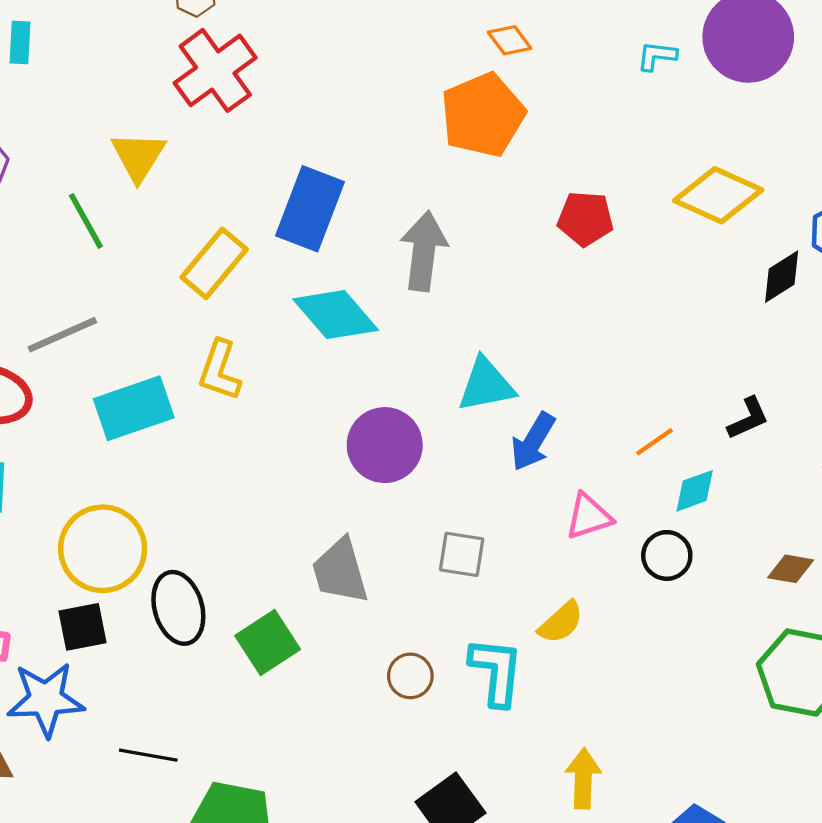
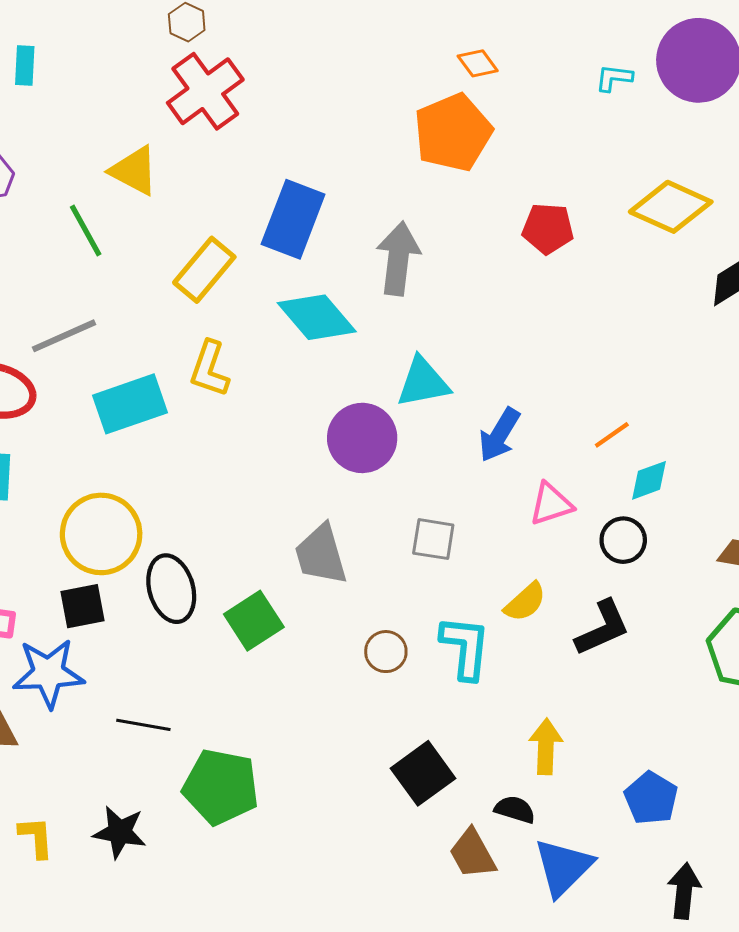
yellow triangle: (138, 156) -> (134, 171), turned -34
cyan triangle: (486, 385) -> (423, 382), moved
black L-shape: (748, 418) -> (603, 628), moved, size x1.4

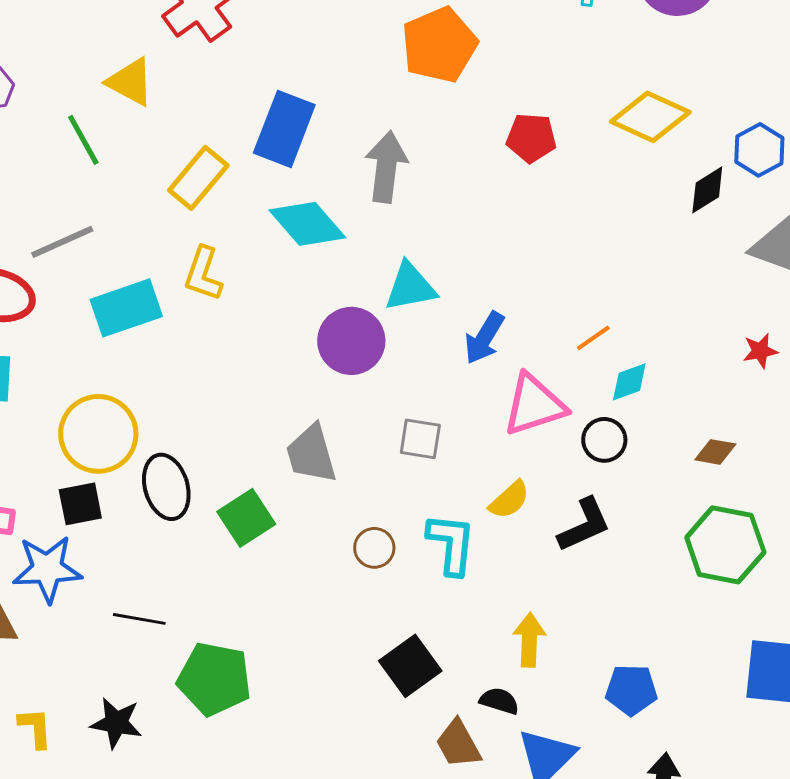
pink triangle: (551, 504) -> (534, 405), size x1.5
blue pentagon: (651, 798) -> (631, 690), turned -30

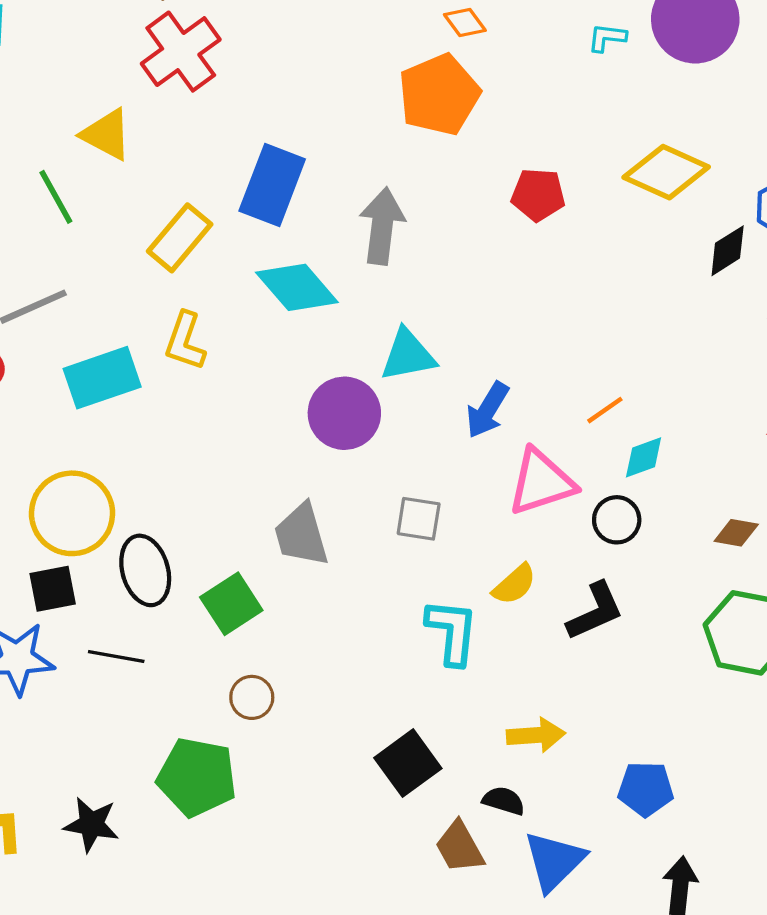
brown circle: (374, 548) -> (252, 697), moved
black line: (139, 619) -> (116, 657), moved
yellow arrow: (529, 640) -> (536, 735), turned 84

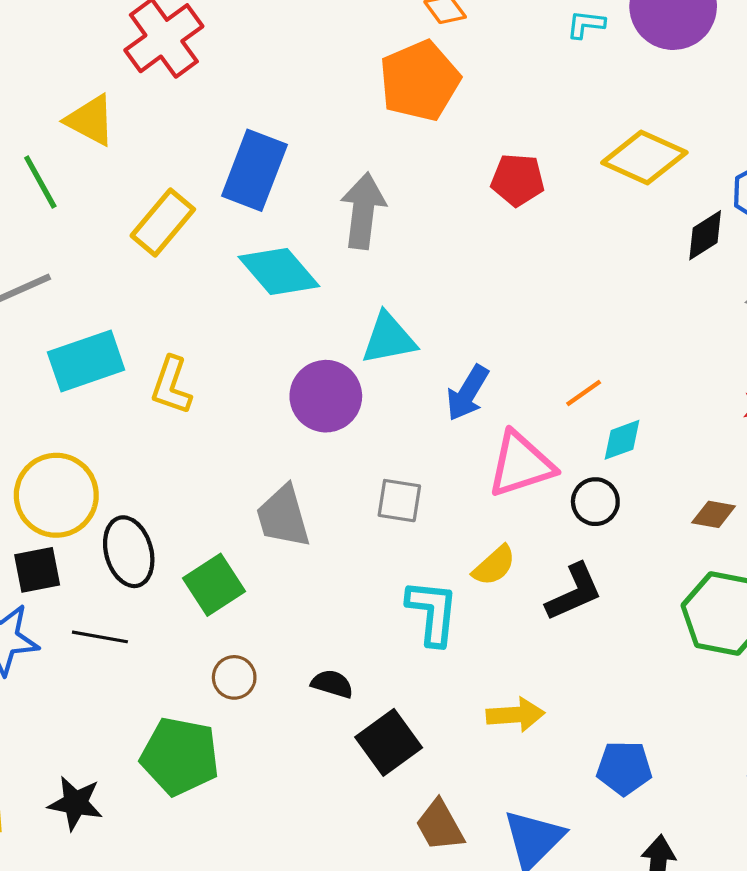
yellow L-shape: (185, 341) -> (171, 386), moved
black semicircle: (504, 801) -> (332, 684), moved

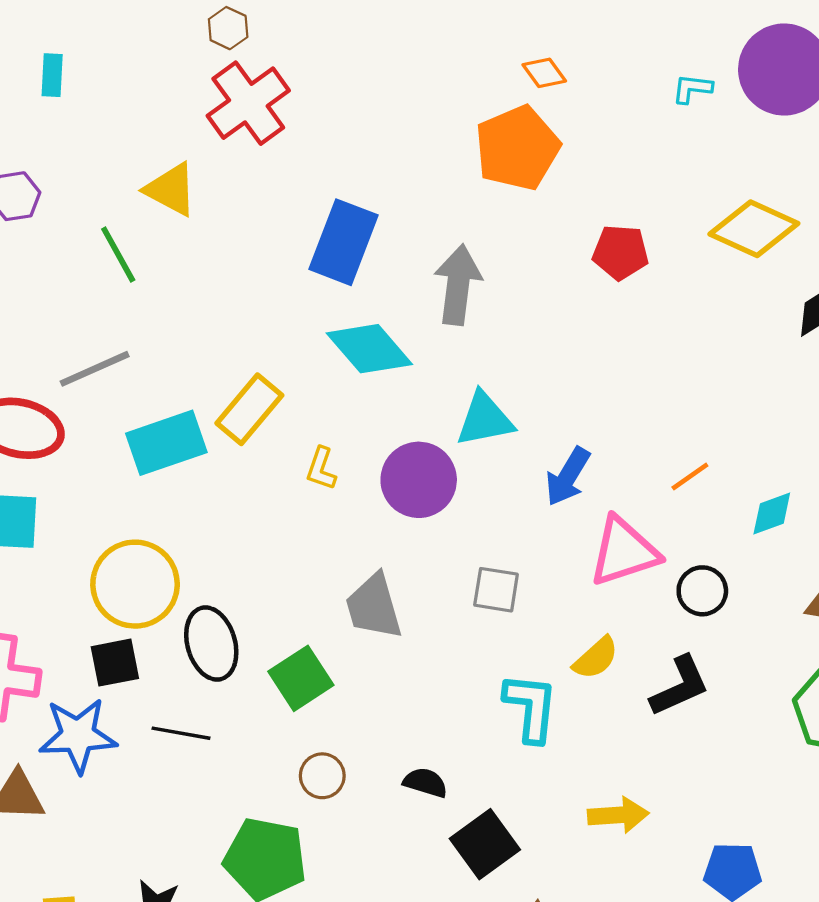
yellow rectangle: (163, 222) -> (249, 409), moved
yellow L-shape: (171, 386) -> (321, 469), moved, size x0.7
cyan diamond: (622, 440) -> (772, 513), moved

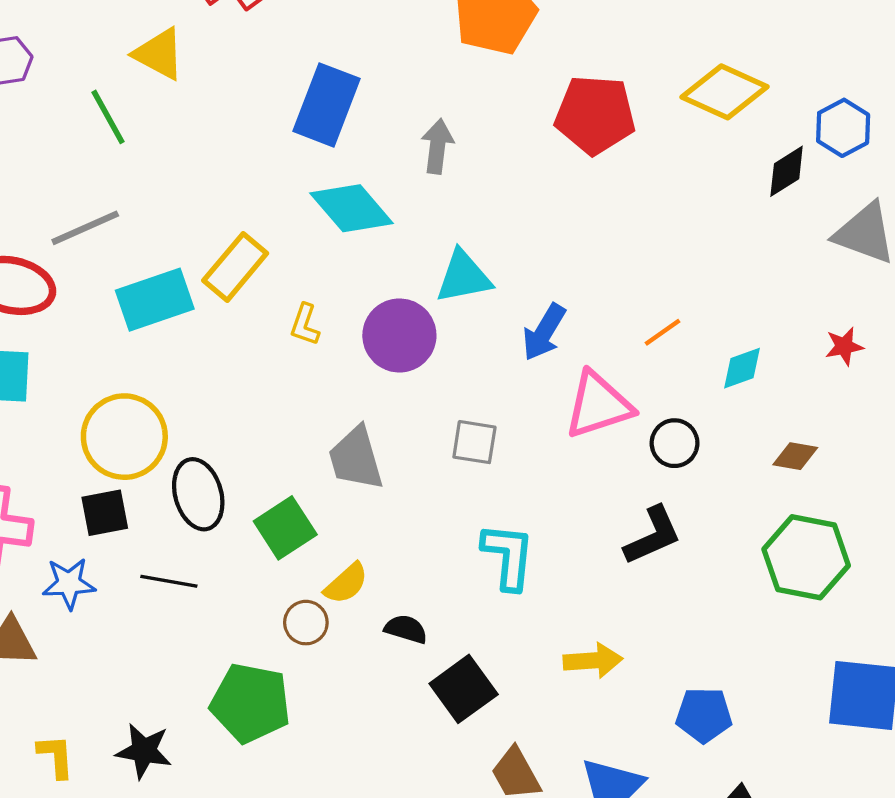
red pentagon: (620, 252) -> (595, 115), size x1.5
gray arrow: (458, 285) -> (437, 146), size x0.7
yellow semicircle: (596, 658) -> (346, 583), moved
blue star: (78, 735) -> (69, 583), size x0.7

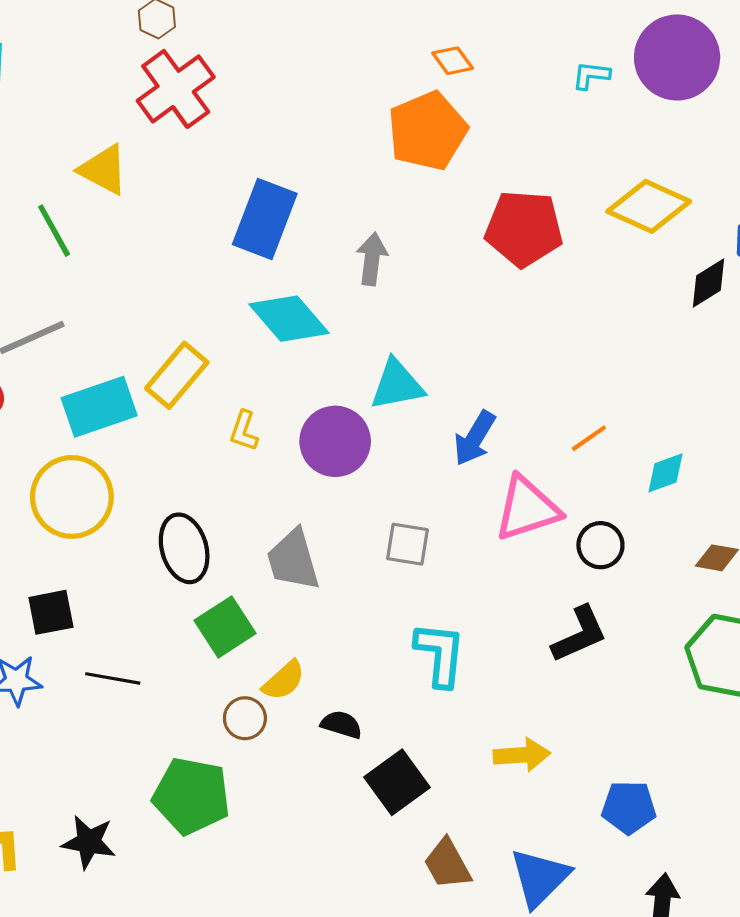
yellow circle: (124, 437) -> (72, 497), moved
black ellipse: (198, 494) -> (184, 548), moved

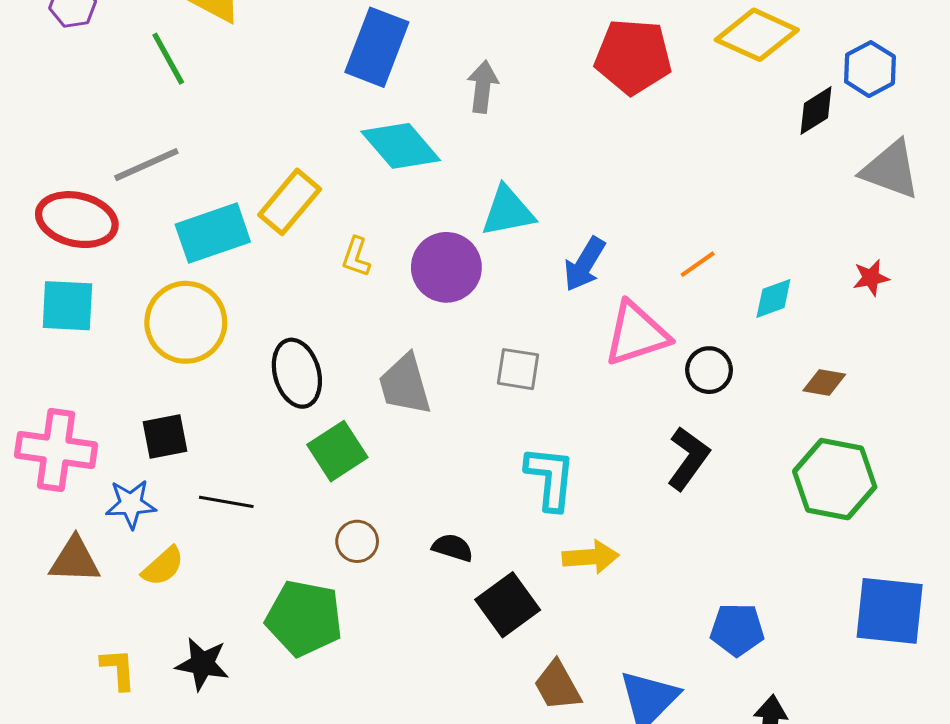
black L-shape: (579, 634) -> (688, 458), turned -30
yellow semicircle: (284, 680) -> (163, 566), moved
yellow arrow: (522, 755) -> (591, 557), moved

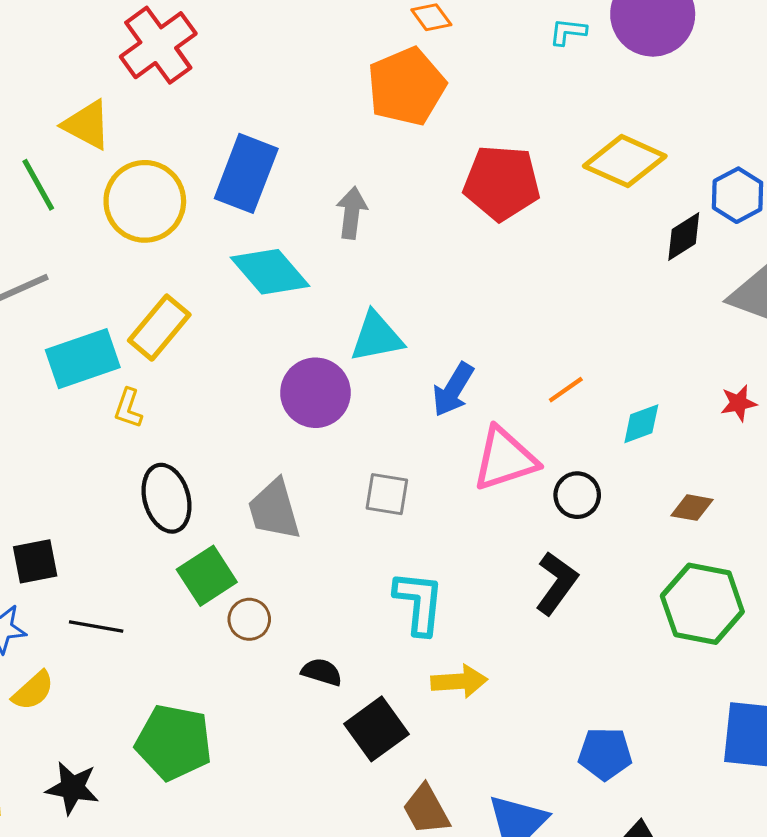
yellow L-shape: (356, 257) -> (128, 408), moved
yellow circle: (186, 322) -> (145, 201), moved
brown circle: (357, 541) -> (249, 619), moved

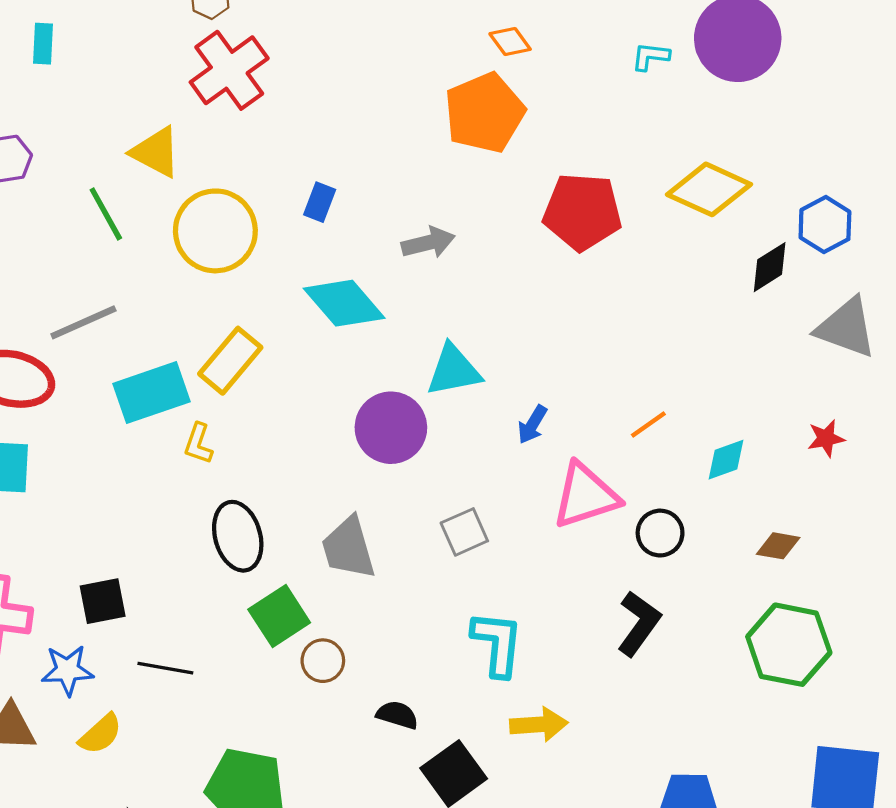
blue rectangle: (246, 173) -> (320, 202), size x0.5
gray arrow: (352, 213) -> (428, 243), turned 69
blue arrow: (453, 390) -> (532, 425), size x0.7
gray square: (387, 494) -> (464, 532), turned -33

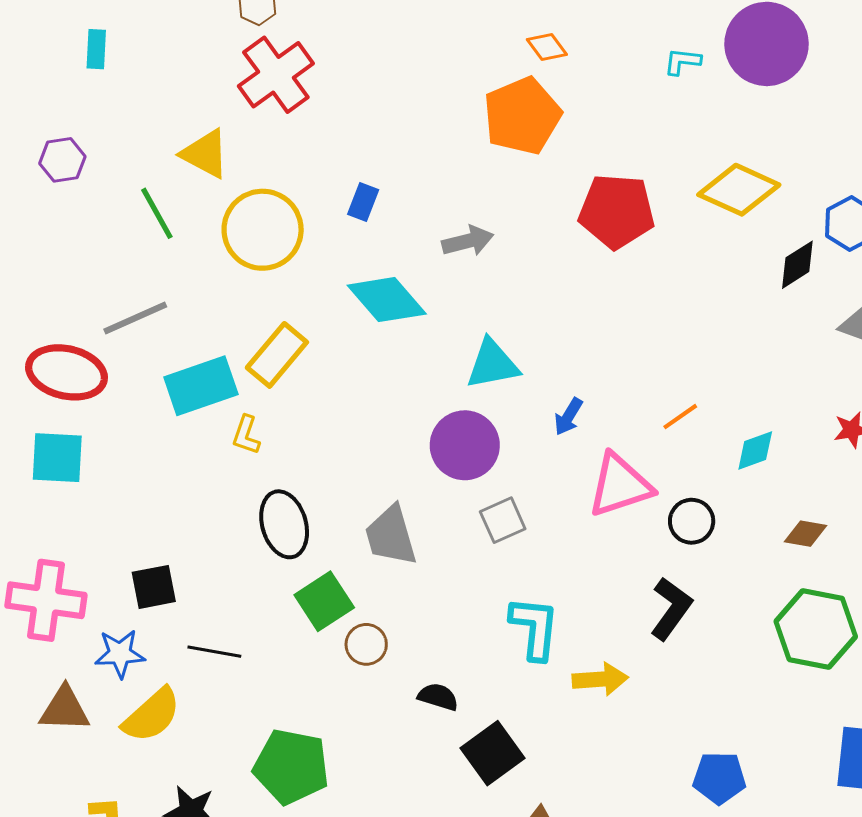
purple circle: (391, 428) -> (465, 445), moved
yellow arrow: (539, 725) -> (600, 679), moved
yellow semicircle: (100, 734) -> (152, 715), size x1.4

